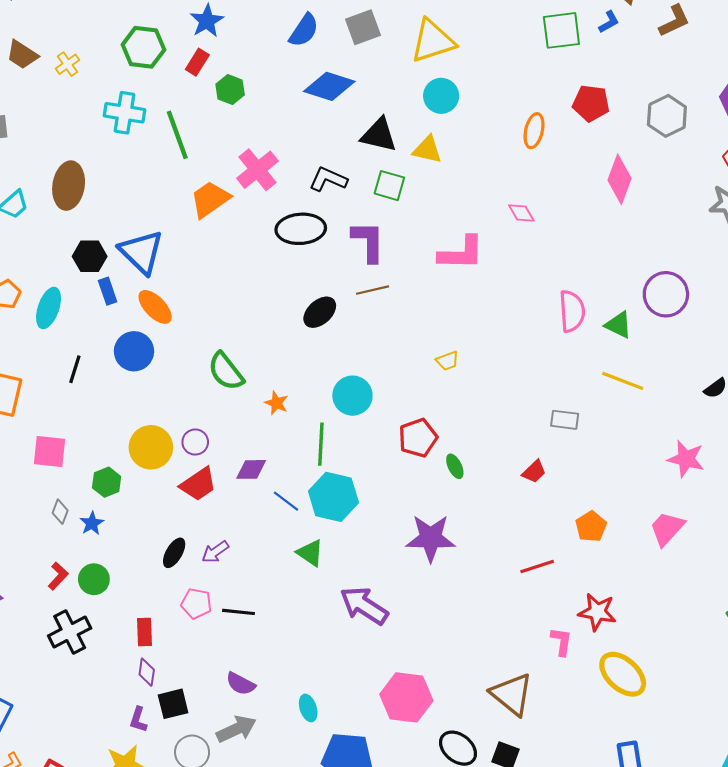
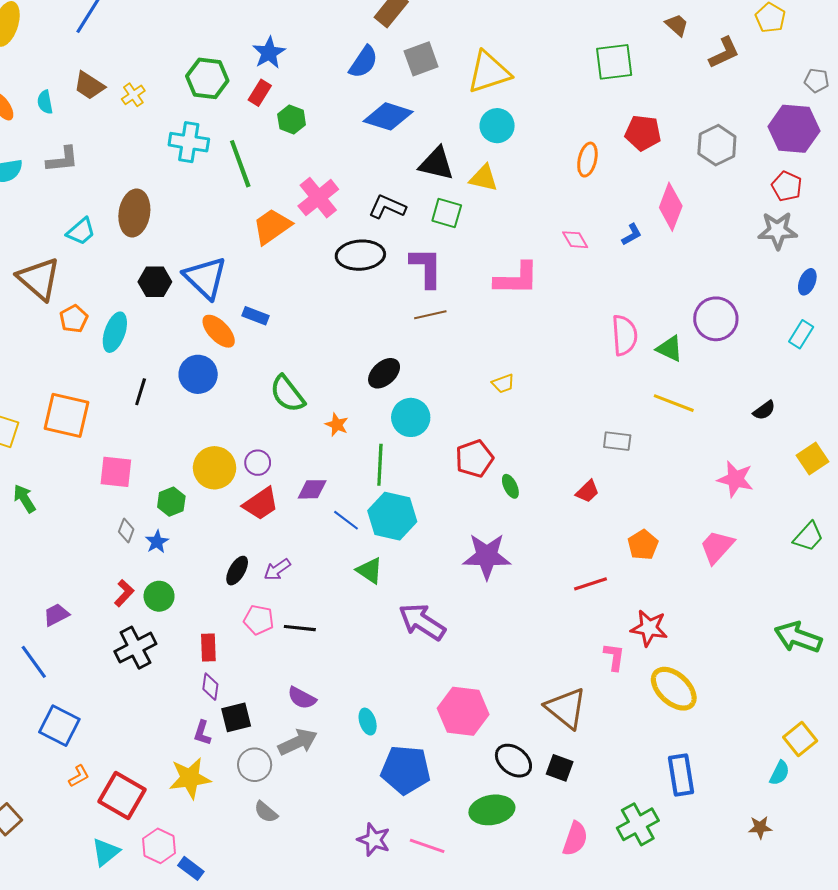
blue L-shape: (609, 22) -> (632, 235), moved
blue rectangle: (108, 291) -> (256, 316), moved, turned -50
black ellipse: (320, 312) -> (384, 373), moved

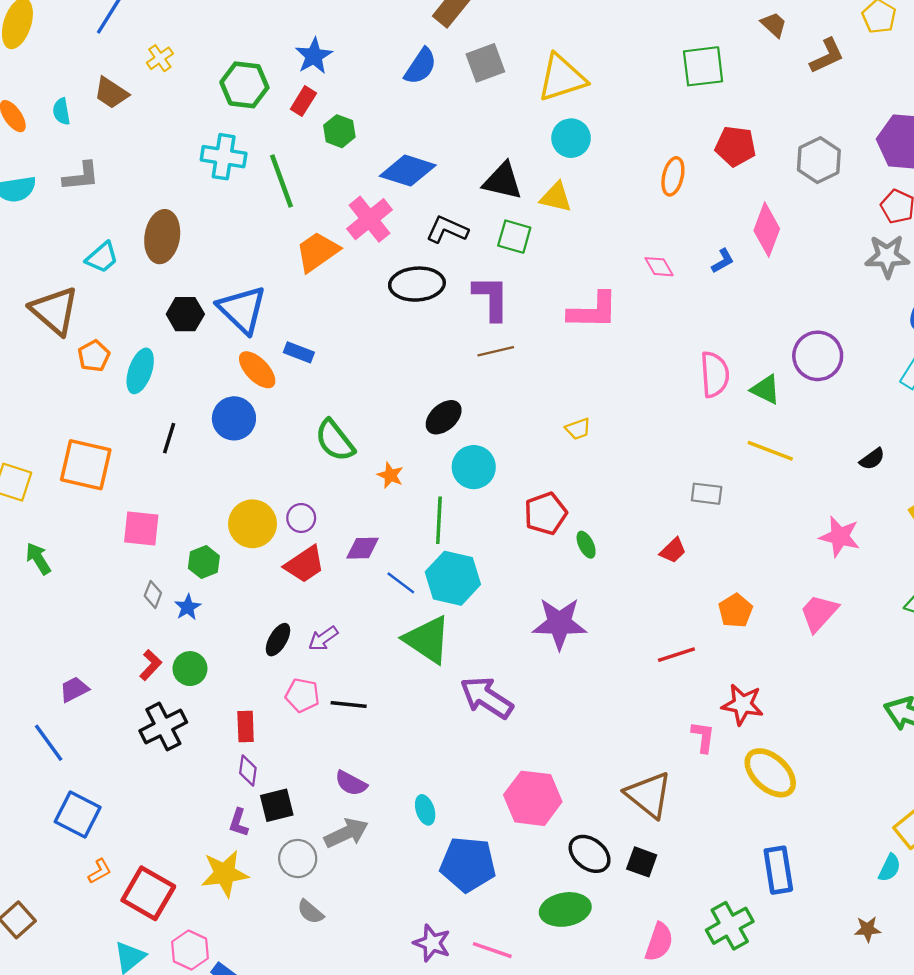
yellow cross: (133, 95) -> (160, 58), moved
blue diamond: (388, 116) -> (408, 171), moved
green triangle: (370, 571) -> (427, 640), size x1.6

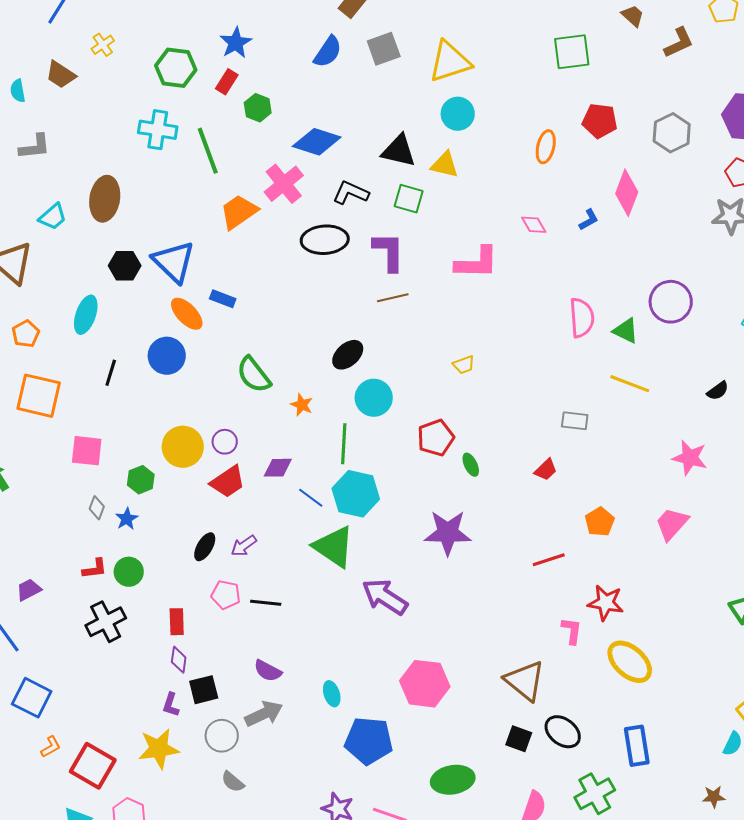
orange pentagon: (94, 356) -> (26, 334), moved
red L-shape: (151, 665) -> (95, 569), turned 40
black ellipse: (590, 854) -> (563, 732), moved

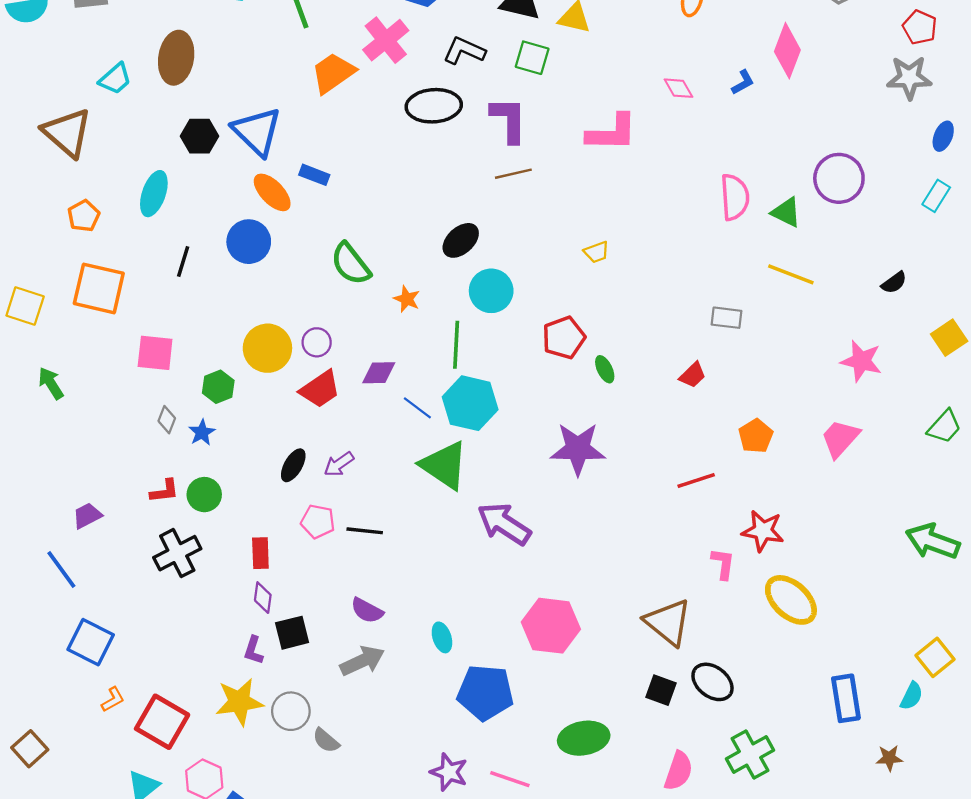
gray circle: (222, 736) -> (291, 711), moved
blue rectangle: (637, 746) -> (846, 698), moved

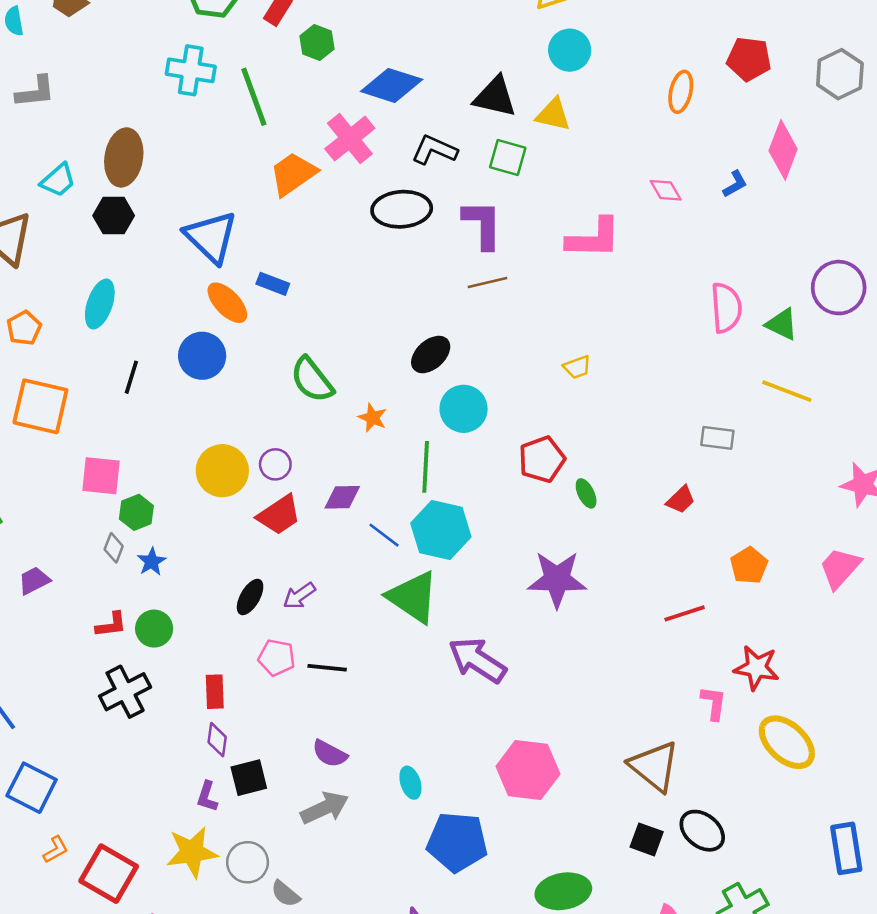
black hexagon: (200, 136) -> (114, 216), moved
green hexagon: (218, 387) -> (136, 512), moved
purple trapezoid: (87, 516) -> (34, 581), moved

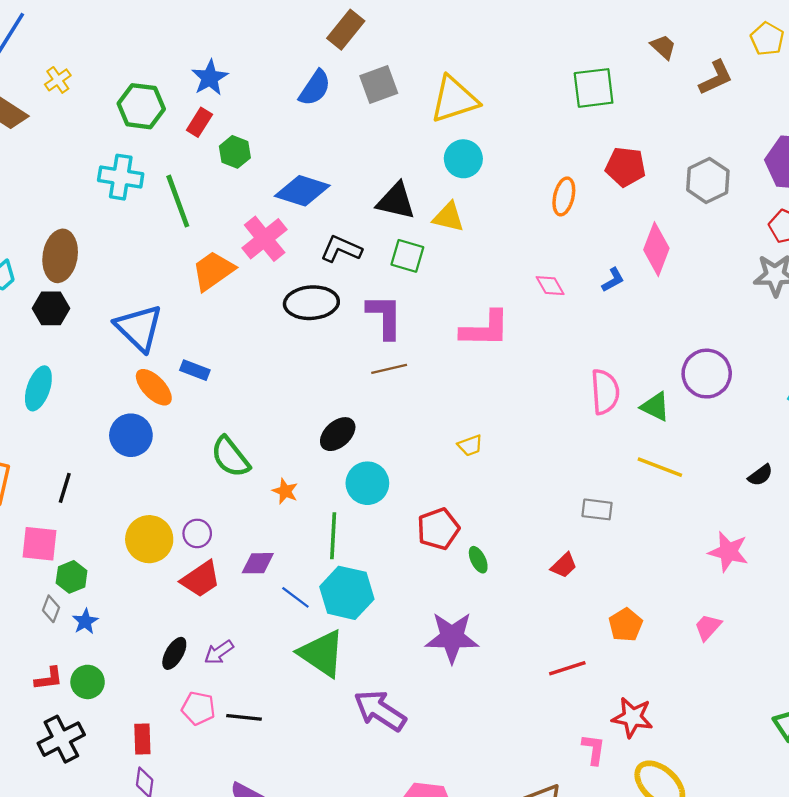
black line: (131, 377) -> (65, 488), moved
pink trapezoid: (840, 568) -> (708, 627), size x0.7

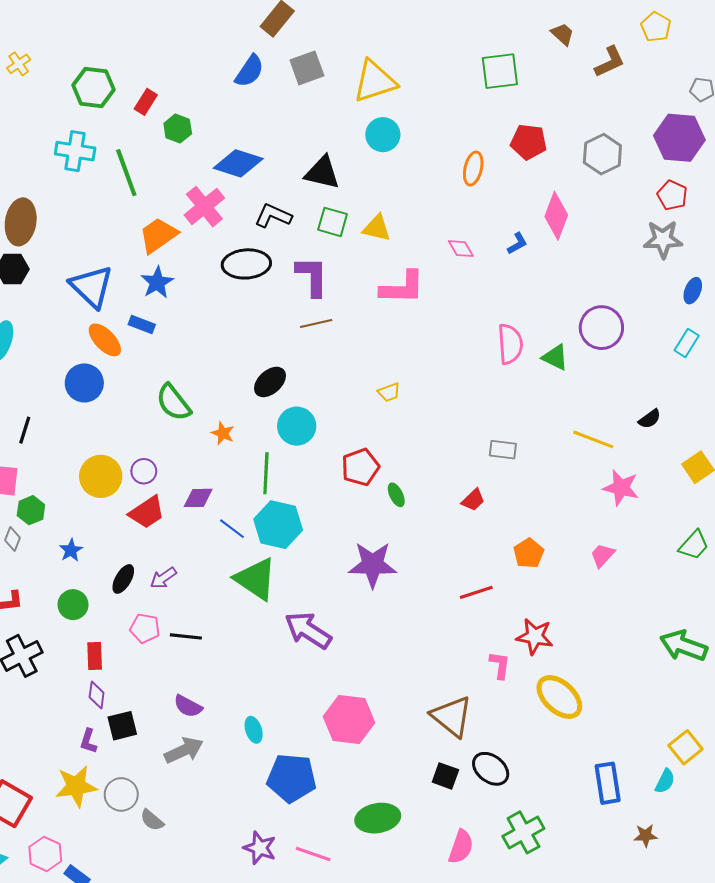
blue star: (210, 78) -> (157, 282), moved
yellow triangle: (448, 217) -> (377, 228), moved
yellow line: (660, 467) -> (593, 439), moved
blue star: (85, 621) -> (71, 550), moved
green circle: (88, 682) -> (73, 605), moved

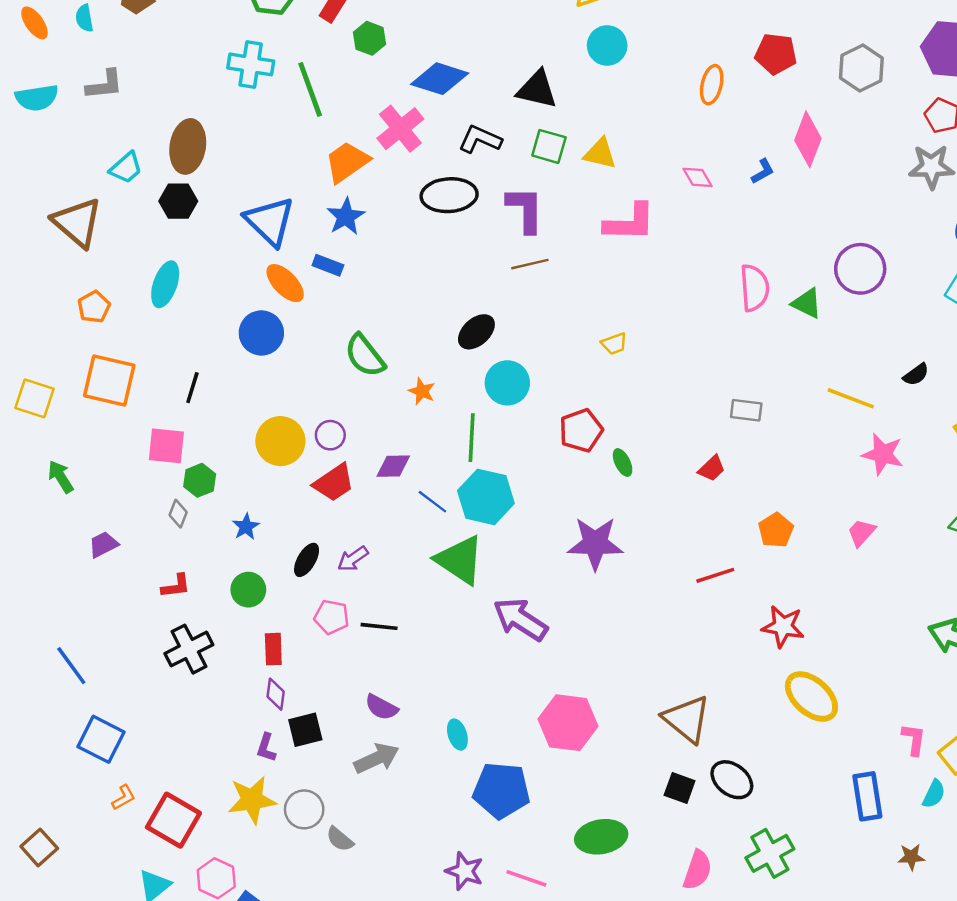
pink L-shape: (500, 665) -> (914, 739), moved

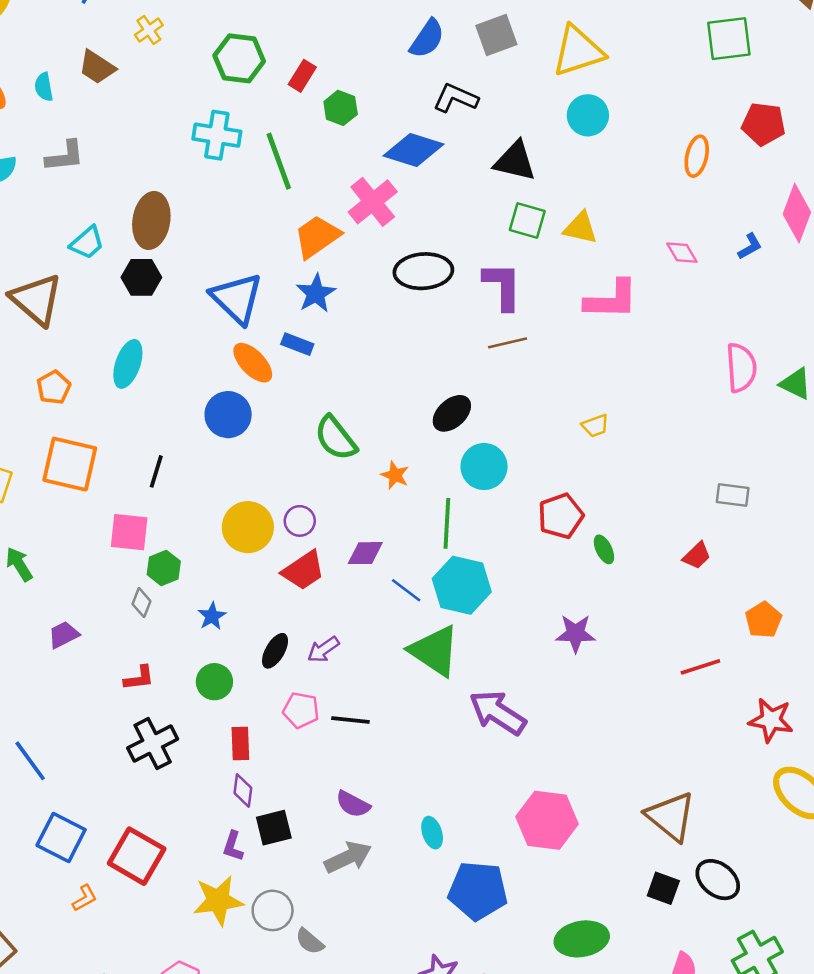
black L-shape: (480, 139) -> (456, 98), moved
purple star: (595, 543) -> (576, 633), size x0.7
red square: (173, 820) -> (137, 856), moved

